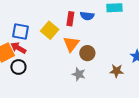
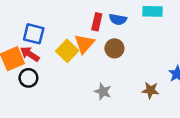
yellow square: (50, 30) -> (67, 51), moved
orange triangle: (71, 44) -> (84, 44), moved
brown circle: (87, 53) -> (114, 48), moved

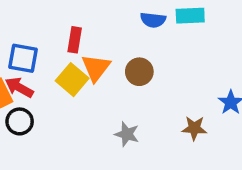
blue semicircle: (118, 19) -> (153, 20), moved
red rectangle: (97, 22) -> (75, 40), moved

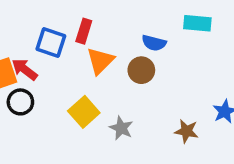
blue semicircle: (153, 20) -> (154, 43), moved
blue square: (23, 58) -> (51, 42), moved
yellow square: (72, 80) -> (84, 112), moved

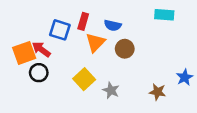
blue semicircle: (154, 43) -> (113, 25), moved

